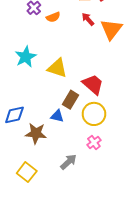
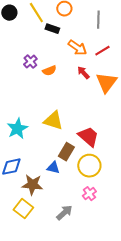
cyan star: (26, 57) -> (17, 129), moved
yellow square: (27, 172) -> (23, 209), moved

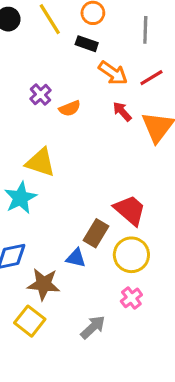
black rectangle: (52, 29) -> (87, 44), moved
yellow triangle: (53, 121) -> (41, 162), moved

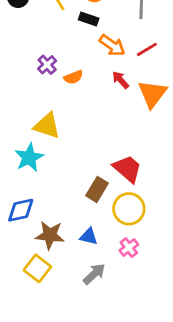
blue triangle: (76, 258) -> (89, 237), moved

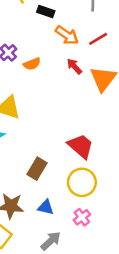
brown rectangle: (97, 189) -> (37, 169), moved

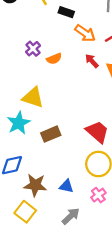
brown rectangle: (37, 169) -> (51, 134), moved, turned 36

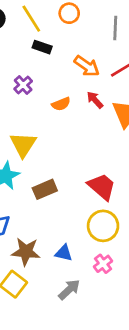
black rectangle: (66, 12) -> (42, 47), moved
orange semicircle: (54, 59) -> (61, 104), moved
yellow triangle: (33, 97) -> (23, 145), turned 45

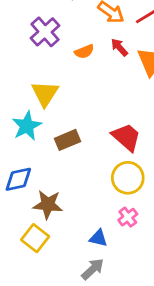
purple cross: (23, 85) -> (45, 32), size x1.5
blue triangle: (64, 253) -> (98, 238), moved
gray arrow: (69, 290) -> (93, 269), moved

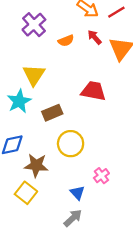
red trapezoid: (126, 137) -> (93, 91), moved, turned -30
yellow circle: (128, 178) -> (71, 144), moved
blue triangle: (98, 238) -> (77, 193), turned 35

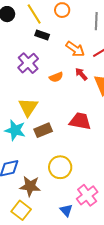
cyan star: (19, 101) -> (15, 130), turned -30
brown rectangle: (52, 113) -> (43, 130), moved
pink cross: (101, 176) -> (87, 195), size x1.5

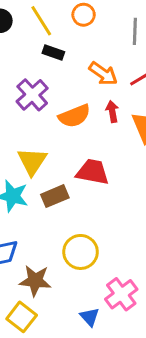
red arrow: (81, 74) -> (112, 111), turned 32
orange semicircle: (56, 77) -> (74, 116), size x1.5
red trapezoid: (80, 121) -> (93, 172), moved

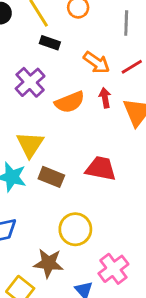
red trapezoid: (93, 172) -> (101, 168), moved
brown rectangle: (55, 196) -> (51, 177), turned 45
brown star: (35, 281) -> (48, 263), moved

